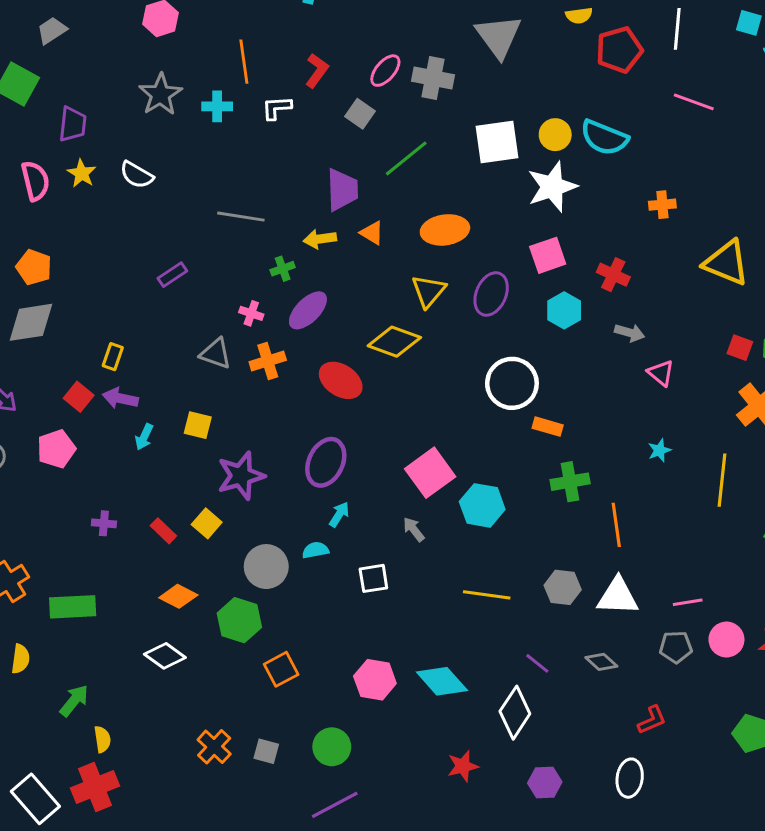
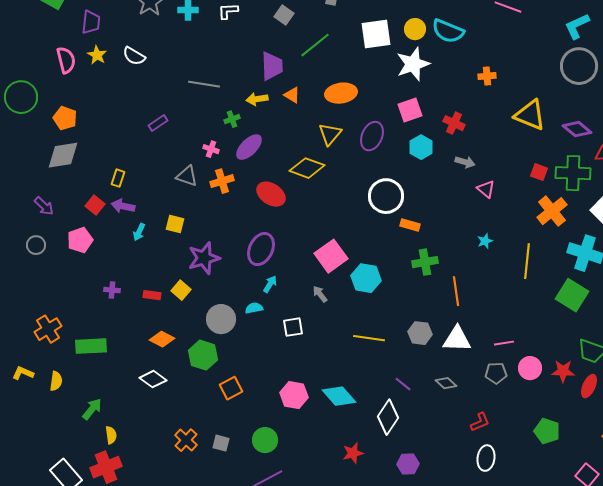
red rectangle: (163, 531) -> (152, 295), turned -36
white ellipse: (630, 778) -> (486, 458), moved

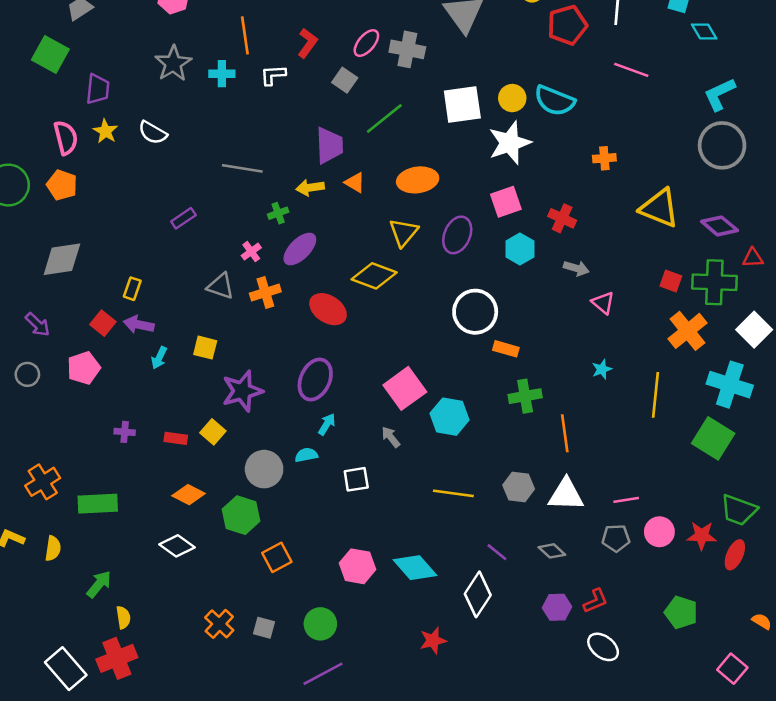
orange pentagon: (65, 118) -> (62, 185), moved
pink cross: (211, 149) -> (251, 252), turned 35
white ellipse: (486, 458) -> (603, 647), turned -60
purple hexagon: (408, 464) -> (557, 607), moved

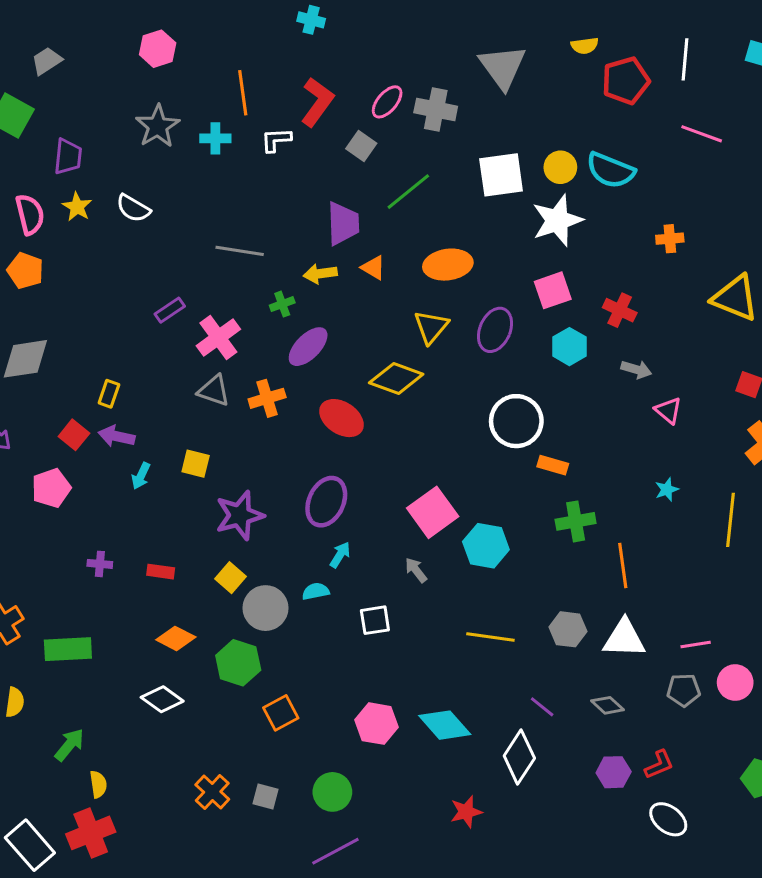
red L-shape: (308, 43) -> (317, 102), size x1.4
pink cross: (251, 252) -> (218, 337), moved, size x1.8
yellow square: (213, 432) -> (231, 578), moved

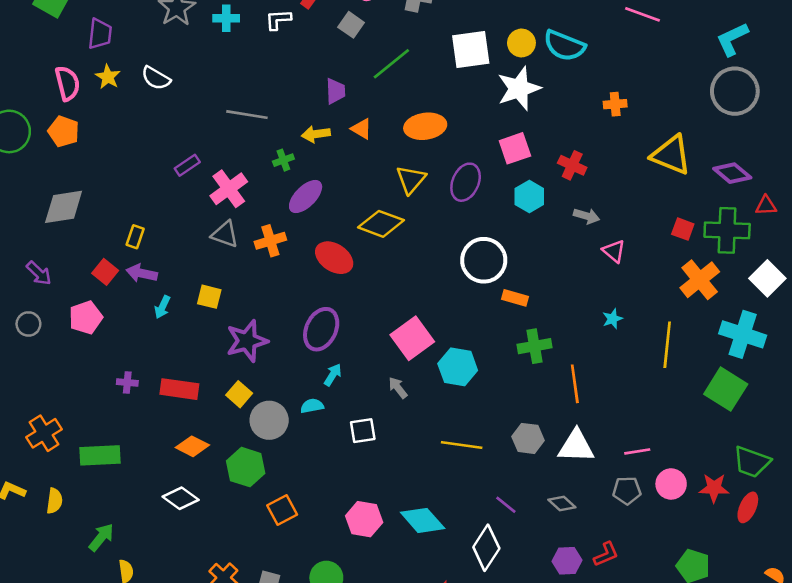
purple trapezoid: (343, 223) -> (335, 91), size x0.7
red rectangle: (161, 572) -> (179, 389), size x1.6

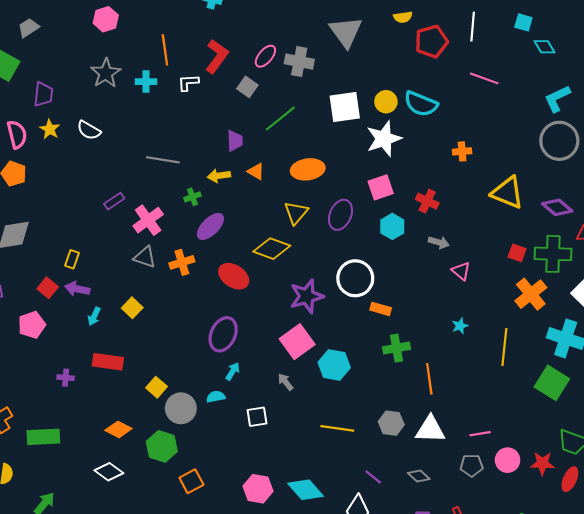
yellow square: (209, 297) -> (132, 308), turned 30
purple star: (247, 341) -> (307, 296), moved
red rectangle: (179, 389) -> (108, 362), moved

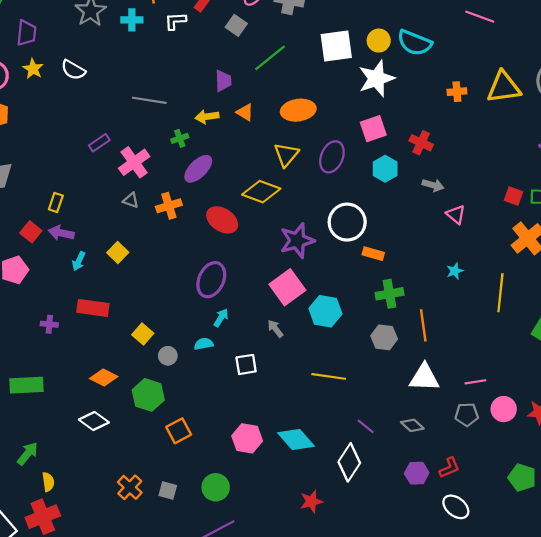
yellow triangle: (508, 193) -> (504, 87), moved, turned -30
gray triangle: (145, 257) -> (131, 200), size x0.7
gray circle: (181, 408) -> (168, 356), size x0.6
gray hexagon: (391, 423) -> (384, 337), moved

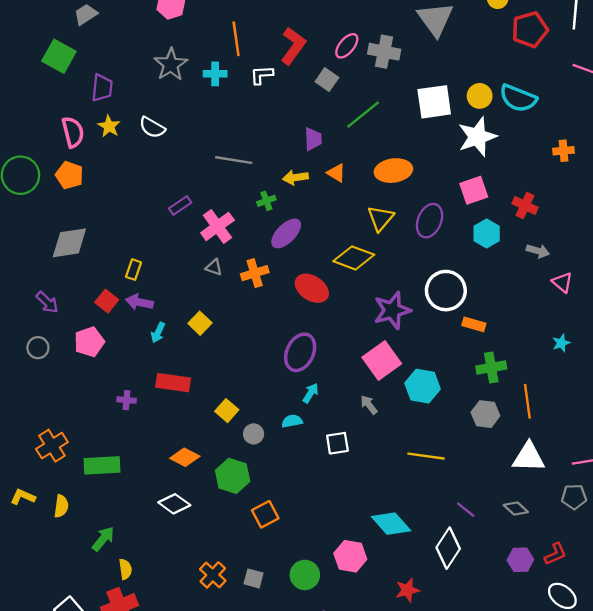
pink hexagon: (247, 438) -> (350, 556), moved

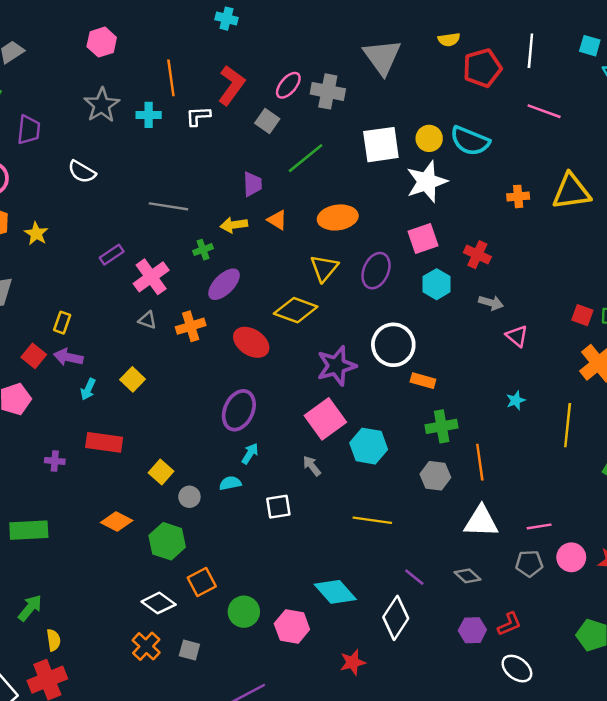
yellow star: (109, 126) -> (36, 234), moved
white diamond: (174, 504) -> (159, 603), moved
green circle: (305, 575) -> (244, 612), moved

